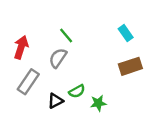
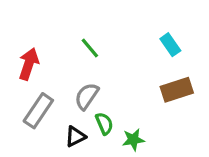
gray semicircle: (58, 58) -> (87, 96), moved
green semicircle: (77, 91) -> (104, 124), turned -84

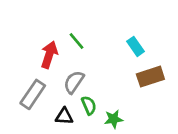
cyan rectangle: (170, 45) -> (135, 46), moved
red arrow: (29, 64) -> (49, 55), moved
black triangle: (75, 136) -> (64, 116), turned 30

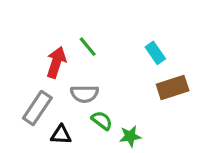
gray semicircle: (74, 82) -> (85, 94), turned -125
green semicircle: (89, 105) -> (102, 121), turned -30
black triangle: (64, 116) -> (61, 135), moved

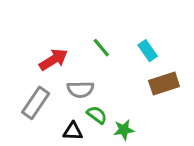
green line: (88, 47) -> (101, 48), moved
red arrow: (56, 62) -> (54, 60), turned 40
black triangle: (61, 135) -> (73, 131), moved

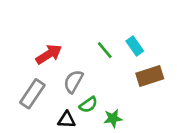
green line: (101, 48) -> (105, 50), moved
gray semicircle: (80, 89) -> (73, 82), turned 120
green semicircle: (97, 115) -> (88, 105), turned 108

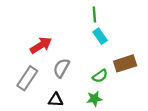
cyan rectangle: (135, 46) -> (100, 36), moved
green line: (105, 50) -> (94, 15), moved, turned 35
green semicircle: (88, 105) -> (100, 76), moved

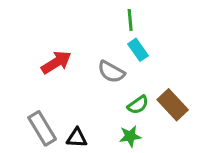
brown rectangle: (125, 63) -> (173, 105), moved, turned 65
gray semicircle: (61, 68) -> (111, 72), moved, turned -90
gray rectangle: (27, 78) -> (42, 128), moved, turned -65

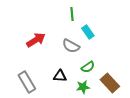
green line: (130, 20) -> (72, 14), moved
brown rectangle: (173, 105) -> (110, 83), moved
black triangle: (77, 138) -> (60, 76), moved

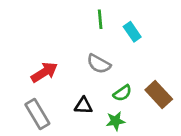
cyan rectangle: (88, 32) -> (132, 32), moved
red arrow: (36, 40) -> (44, 72), moved
brown rectangle: (110, 83) -> (159, 94), moved

